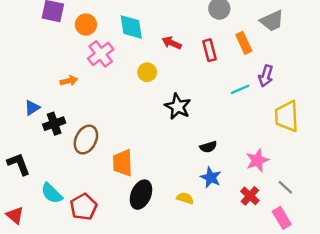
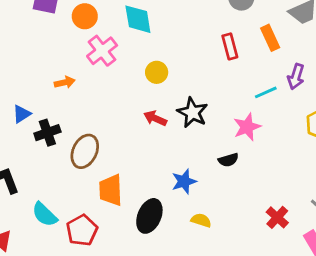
red arrow: (172, 43) -> (155, 118), moved
pink star: (257, 160) -> (247, 127), moved
orange trapezoid: (123, 163) -> (111, 190), moved
blue star: (211, 177) -> (184, 181), moved, turned 30

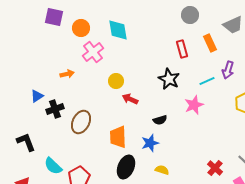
yellow circle: (157, 72) -> (116, 81), moved
black star: (193, 113) -> (169, 79), moved
black semicircle: (228, 160) -> (160, 120), moved
orange trapezoid: (111, 190) -> (118, 137), moved

